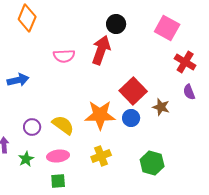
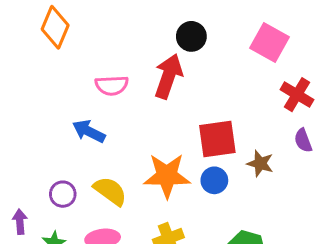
blue arrow: (18, 80) -> (89, 131), moved, turned -140
red square: (133, 91) -> (217, 139), turned 36

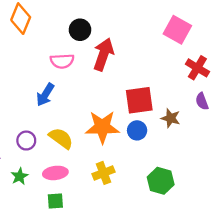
black circle: (191, 36) -> (80, 30), moved
blue arrow: (89, 131) -> (45, 95), turned -85

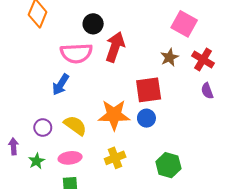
pink semicircle: (62, 61) -> (76, 53), size x1.4
brown star: (171, 118) -> (169, 57), moved, turned 30

